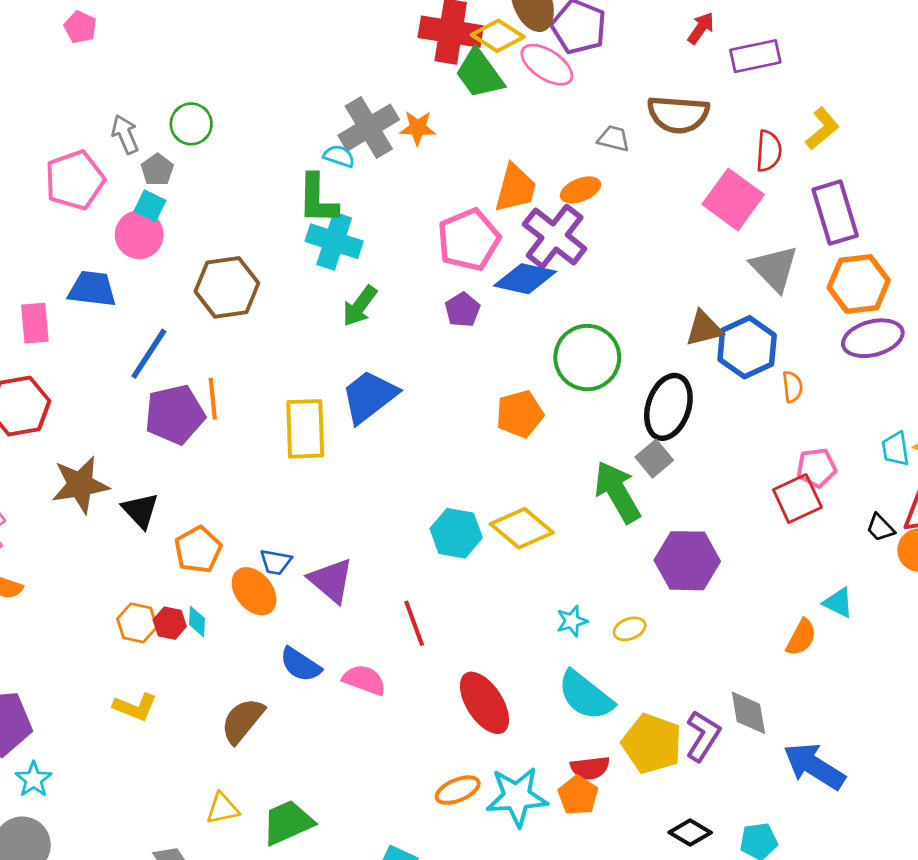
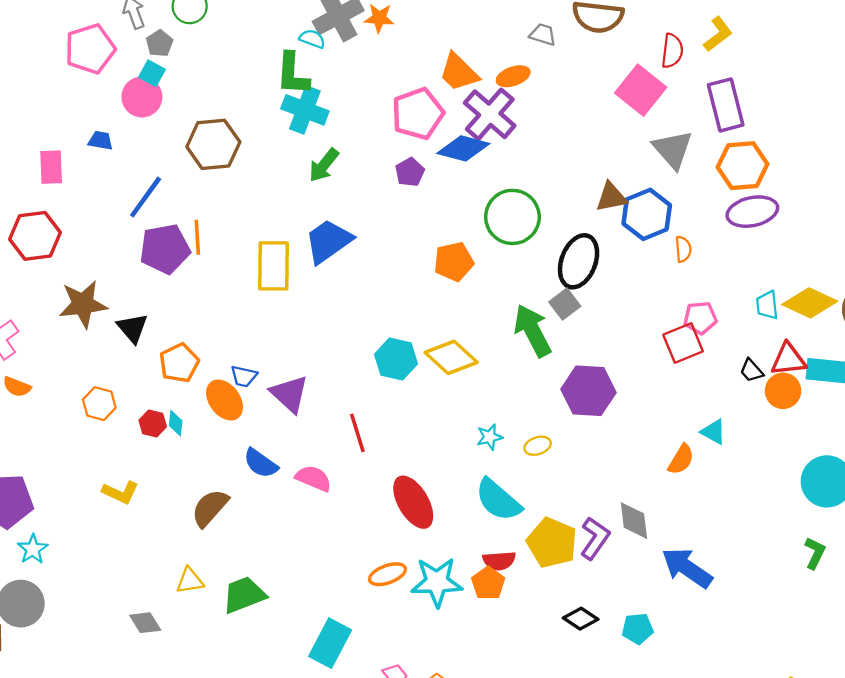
orange trapezoid: (515, 188) -> (459, 72), turned 117
blue trapezoid: (92, 289) -> (101, 141), size x0.6
orange hexagon: (137, 623) -> (99, 404), moved

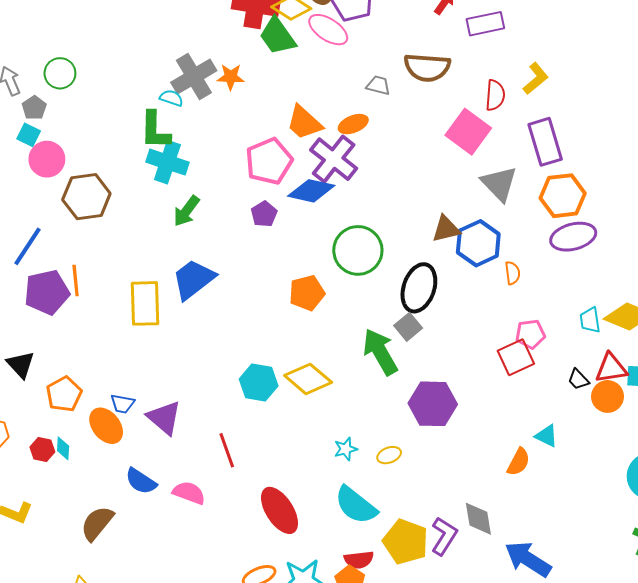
pink circle: (142, 97) -> (47, 159), moved

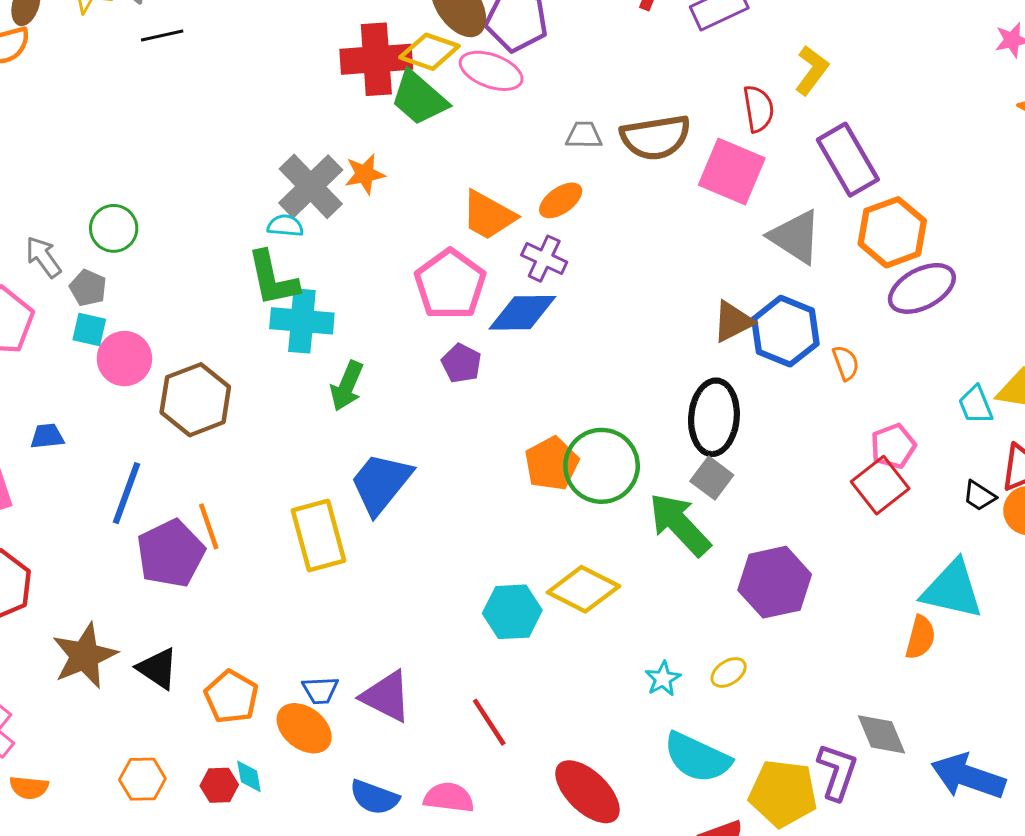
brown semicircle: (427, 67) -> (656, 137), moved
purple cross: (334, 159) -> (544, 259), size x0.6
green circle: (358, 250) -> (602, 466), moved
cyan triangle: (547, 436) -> (952, 589), size x1.8

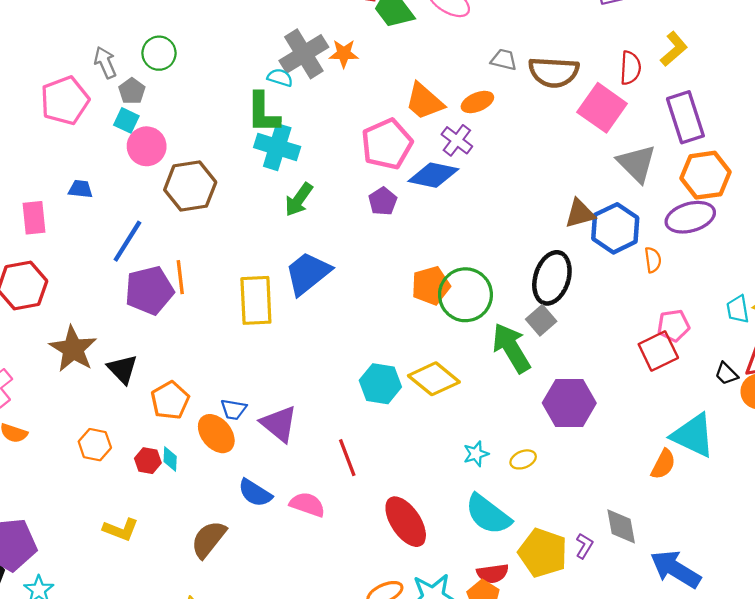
purple ellipse: (922, 288) -> (690, 217), moved
brown star: (85, 656) -> (73, 349), turned -30
purple L-shape: (837, 772) -> (584, 546), size x0.6

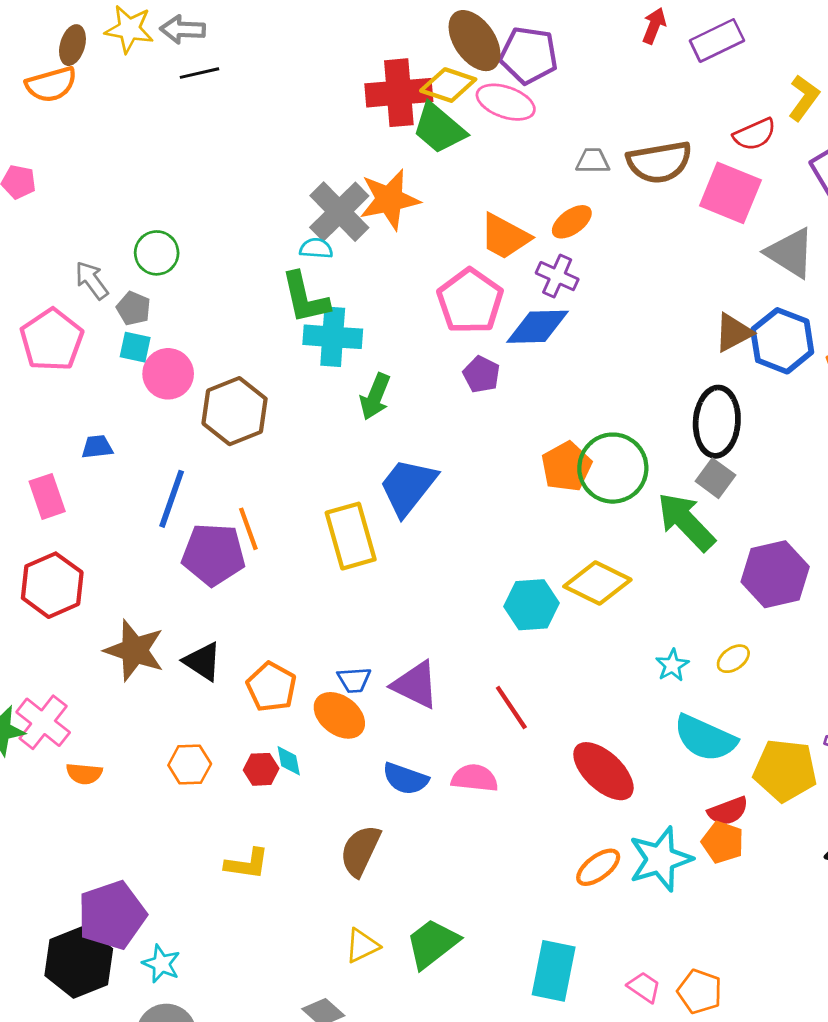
orange star: (344, 53) -> (389, 200), size x1.6
red semicircle: (630, 68) -> (755, 134), turned 76
purple pentagon: (149, 290) -> (213, 554), turned 30

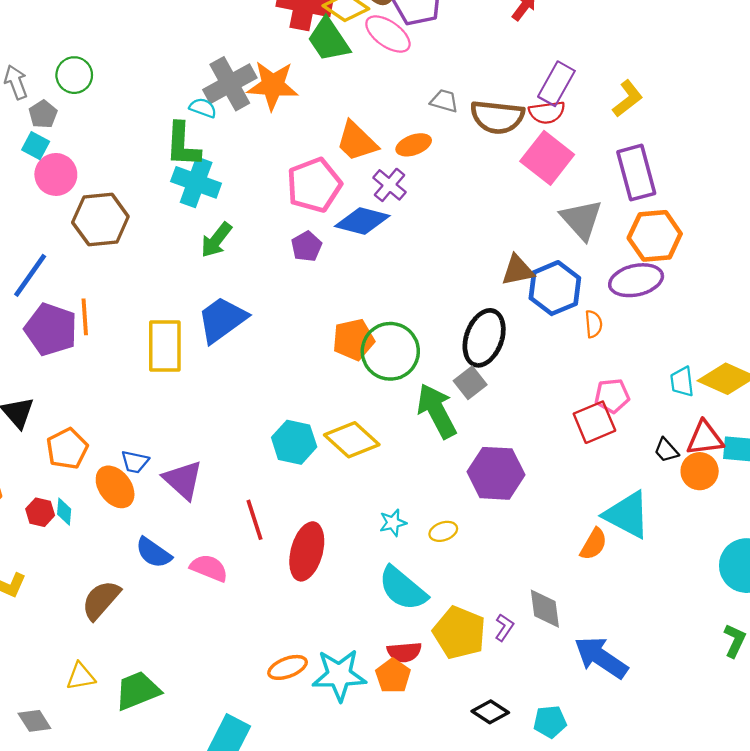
purple rectangle: (717, 41) -> (556, 84), moved, turned -51
red semicircle: (755, 134) -> (547, 112), moved
red ellipse: (603, 771) -> (307, 551), moved, turned 46

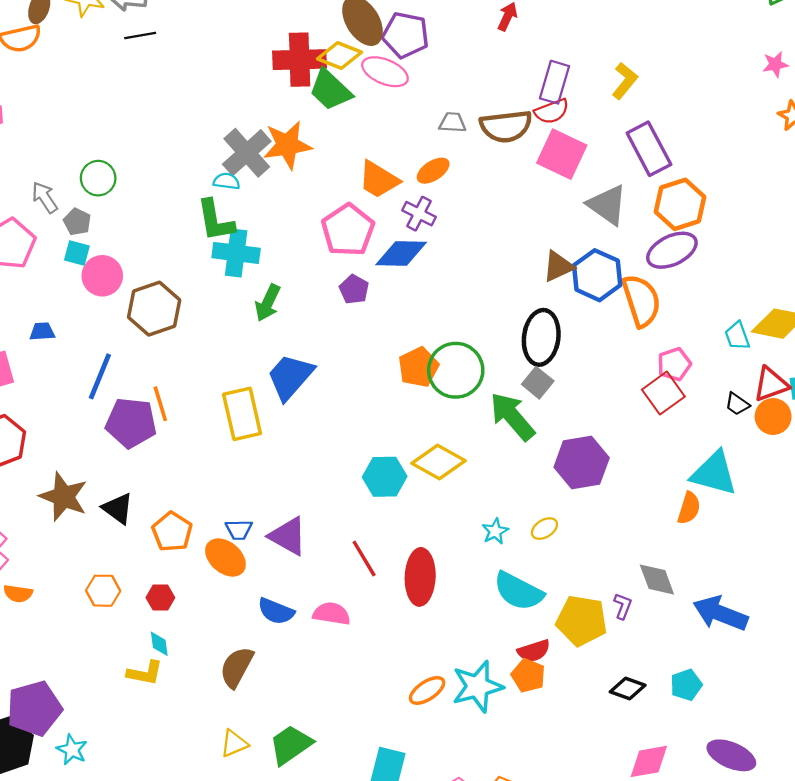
orange semicircle: (593, 324) -> (641, 301), size x2.0
cyan diamond: (64, 512) -> (159, 644), moved

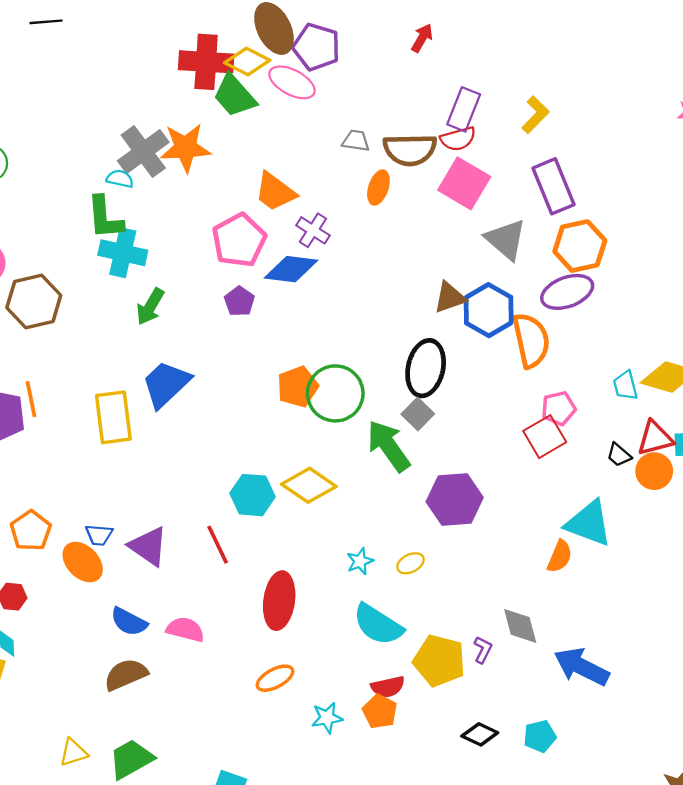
orange ellipse: (433, 171) -> (378, 188), moved, turned -44
red line: (364, 558) -> (218, 545), moved
brown semicircle: (237, 667) -> (126, 675), moved, turned 33
cyan star: (477, 687) -> (327, 718), size x0.6
orange ellipse: (427, 690) -> (275, 678), moved

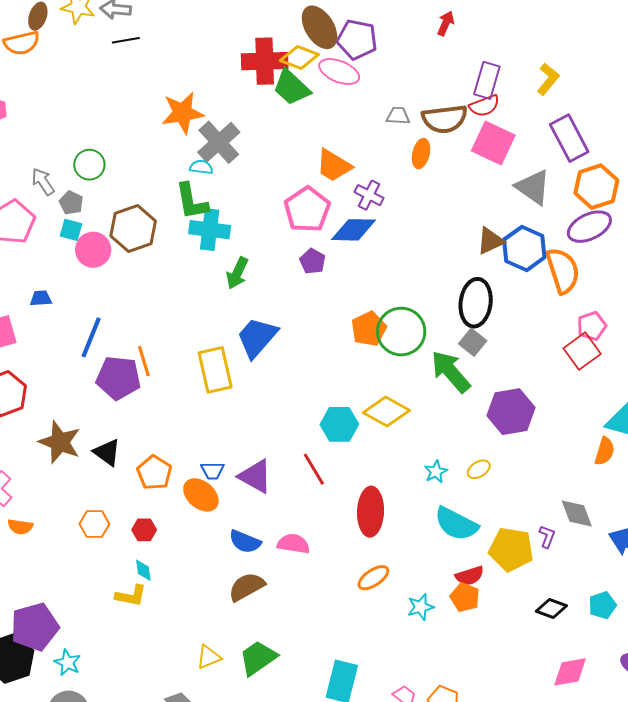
orange star: (186, 148) -> (183, 113), moved
brown hexagon: (34, 302) -> (133, 229), moved

